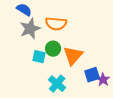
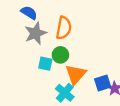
orange semicircle: (56, 24) -> (64, 28), turned -85
orange triangle: (73, 56) -> (76, 74), moved

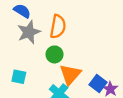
cyan square: (45, 64) -> (19, 77), moved
blue square: (103, 83) -> (98, 83), turned -35

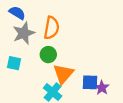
cyan square: (19, 77) -> (14, 63), moved
blue square: (98, 83) -> (90, 82), turned -35

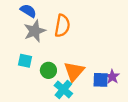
green circle: (48, 55) -> (48, 70), moved
purple star: (102, 88) -> (112, 77), moved

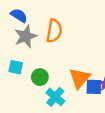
orange triangle: (74, 71) -> (80, 78), moved

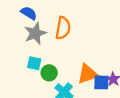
cyan square: (16, 67) -> (34, 63), moved
orange triangle: (80, 78) -> (88, 74), turned 30

